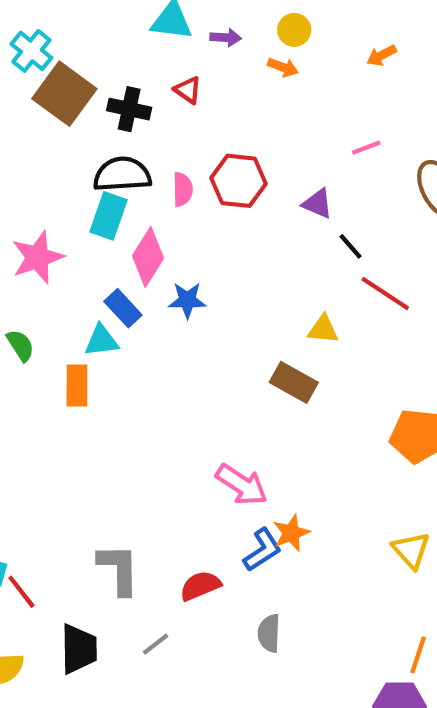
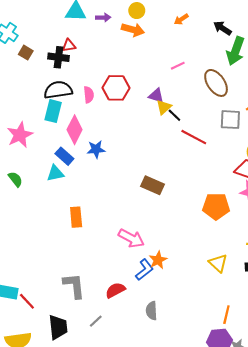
orange arrow: (283, 67) -> (133, 30), size x1.5
red triangle: (188, 90) -> (69, 45), moved, turned -40
brown square: (64, 94) -> (26, 53), size x0.5
yellow triangle: (323, 329) -> (164, 107), moved, turned -42
orange rectangle: (77, 386) -> (76, 217), moved

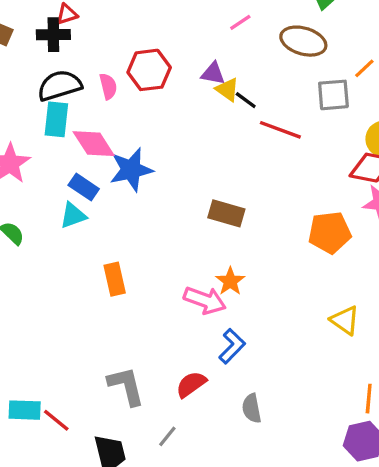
brown ellipse: (216, 83) -> (303, 41), turned -32
yellow triangle: (164, 107) -> (227, 90), turned -35
pink diamond: (75, 130) -> (94, 144), turned -52
blue star: (96, 149) -> (131, 170), size x1.5
orange star: (158, 260) -> (230, 281), moved

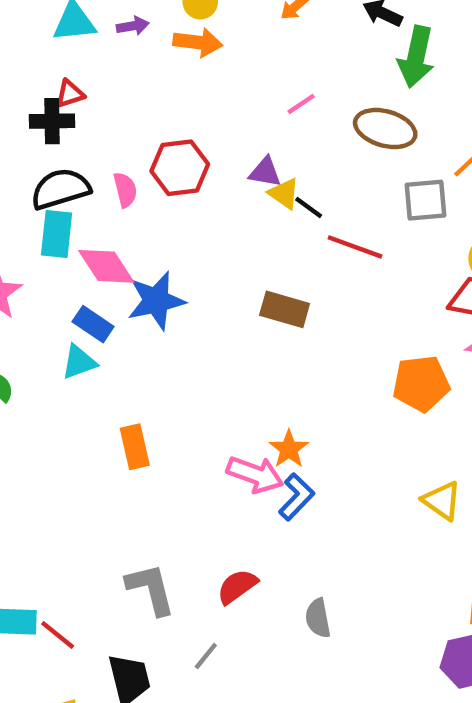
brown rectangle: (226, 213) -> (285, 309), moved
blue L-shape: (232, 346) -> (296, 497), moved

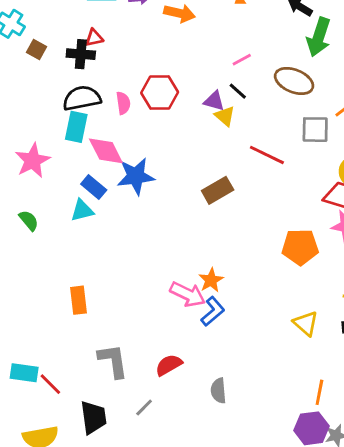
black line: (309, 207) -> (238, 91), moved
brown rectangle: (285, 309) -> (218, 190), turned -52
orange rectangle: (135, 447) -> (79, 300), moved

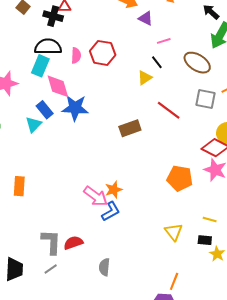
purple triangle: (214, 101) -> (146, 18), moved
yellow triangle: (225, 116) -> (145, 78), turned 35
cyan triangle: (82, 210) -> (34, 124), turned -42
gray L-shape: (113, 361) -> (51, 242), moved

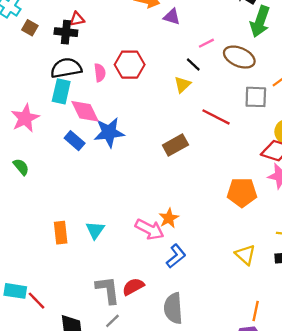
pink line: (164, 41) -> (206, 43), moved
cyan triangle: (34, 124) -> (95, 230), moved
blue L-shape: (111, 211) -> (176, 256), moved
gray semicircle: (104, 267) -> (173, 308), size x1.5

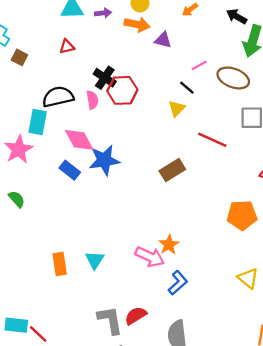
black cross: (66, 32) -> (105, 78), moved, turned 30
cyan rectangle: (61, 91) -> (38, 122), moved

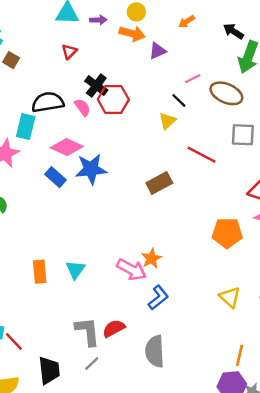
purple triangle: (163, 40) -> (157, 51), turned -42
red triangle: (67, 47) -> (69, 52), moved, turned -35
pink semicircle: (92, 100) -> (82, 107), turned -30
pink diamond: (79, 140) -> (67, 147), turned -40

